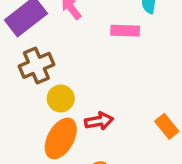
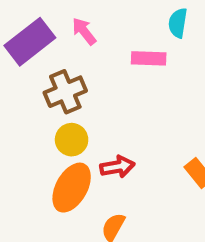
brown cross: (36, 65) -> (65, 92), moved

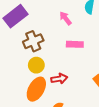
pink arrow: (84, 31) -> (65, 18), moved
pink rectangle: (149, 58) -> (75, 44), moved

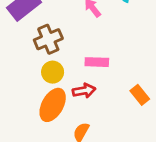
pink rectangle: (75, 44) -> (97, 62), moved

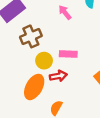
yellow circle: (53, 72) -> (44, 61), moved

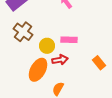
brown cross: (31, 36) -> (23, 32), moved, turned -30

